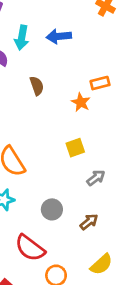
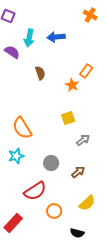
orange rectangle: (100, 83) -> (86, 71), turned -40
red semicircle: (30, 248) -> (35, 191), turned -70

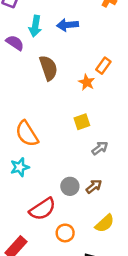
brown semicircle: (40, 73) -> (48, 68), size x1.5
gray circle: (51, 163) -> (70, 186), moved

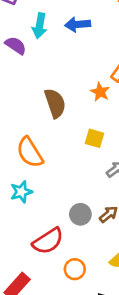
brown semicircle: (48, 68) -> (55, 103), moved
yellow square: (82, 122) -> (94, 138), turned 35

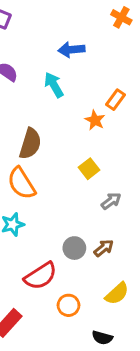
cyan arrow: (40, 26) -> (54, 85), moved, turned 140
brown semicircle: (55, 103) -> (30, 144), moved, turned 36
yellow square: (94, 138) -> (89, 169), turned 36

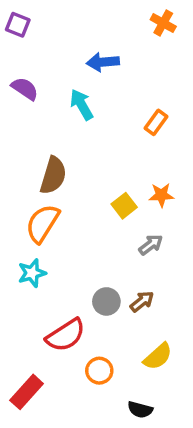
orange star: (95, 120) -> (161, 195), moved, turned -30
orange semicircle: (21, 183) -> (43, 223), turned 64

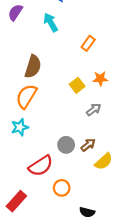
purple semicircle: (25, 89) -> (15, 12), turned -91
orange rectangle: (156, 122) -> (88, 43), moved
yellow semicircle: (158, 356) -> (104, 161), moved

